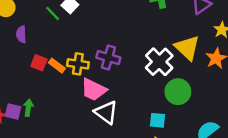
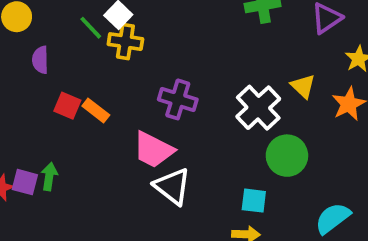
yellow triangle: (187, 48) -> (303, 86), size x0.6
yellow cross: (78, 64) -> (125, 42), moved

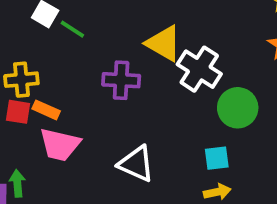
green line: (91, 28) -> (72, 29), moved
yellow cross: (125, 42) -> (21, 80), moved
yellow triangle: (303, 86) -> (164, 43), moved, size x1.5
pink trapezoid: (153, 150) -> (60, 145), moved

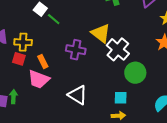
orange rectangle: (46, 110) -> (43, 62), moved, turned 32

